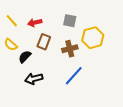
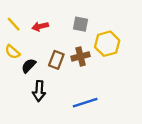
brown rectangle: (44, 42) -> (56, 60), moved
blue line: (74, 76) -> (85, 103), moved, turned 30
black arrow: (34, 79) -> (39, 91), turned -72

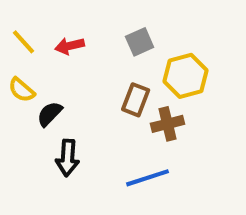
gray square: (81, 24) -> (140, 42), turned -35
brown cross: (81, 56) -> (168, 124), moved
brown rectangle: (56, 60) -> (136, 100), moved

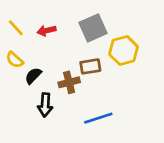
gray square: (140, 42) -> (93, 28), size x1.5
brown rectangle: (136, 100) -> (90, 66), turned 60
brown cross: (168, 124) -> (69, 82), moved

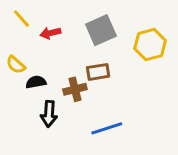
yellow line: (16, 28) -> (22, 19), moved
yellow hexagon: (124, 50) -> (150, 45), moved
black semicircle: (33, 76) -> (36, 82), turned 36

